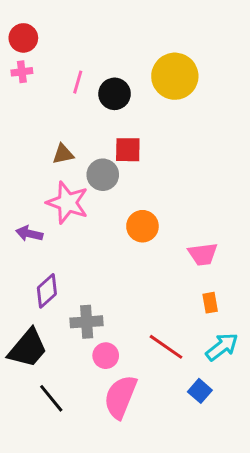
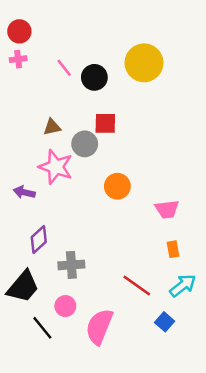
pink line: (78, 82) -> (64, 68), turned -54
pink circle: (106, 356) -> (65, 306), moved

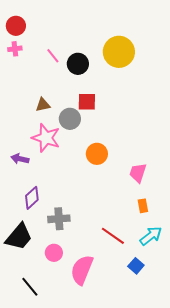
pink trapezoid: (167, 209) -> (138, 173), turned 115
black line: (42, 328) -> (30, 287), moved

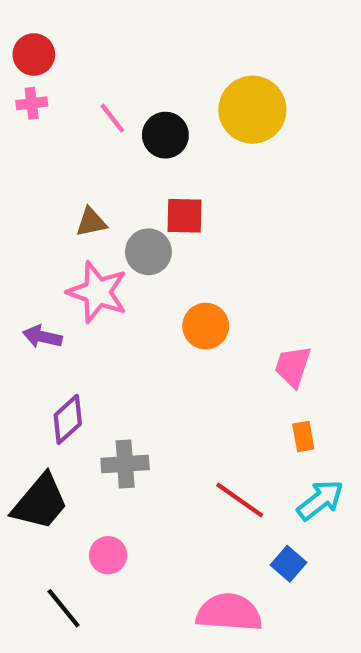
pink circle: (54, 253) -> (108, 555), moved
pink semicircle: (82, 270) -> (229, 613), moved, turned 72

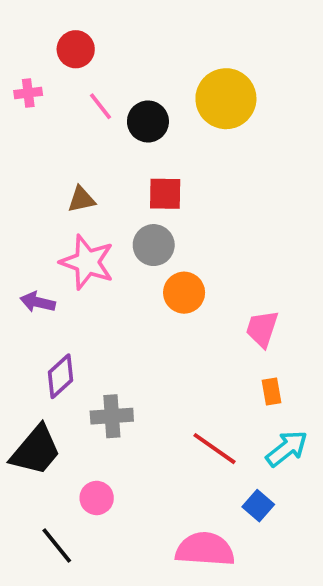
red circle: (34, 54) -> (76, 49), moved
gray circle: (148, 252) -> (154, 245), moved

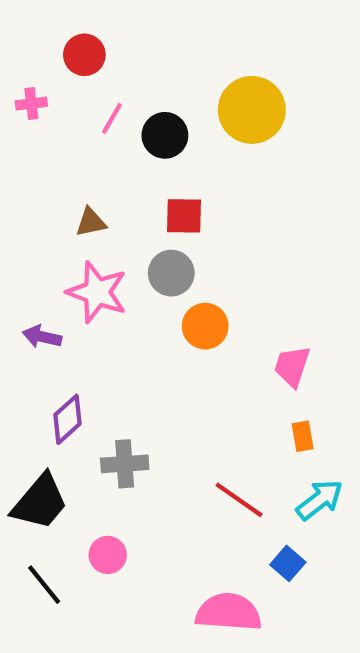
pink line: (100, 106) -> (112, 118), turned 68
black line: (57, 546) -> (44, 585), moved

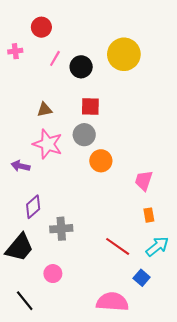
black line: (44, 585) -> (25, 301), moved

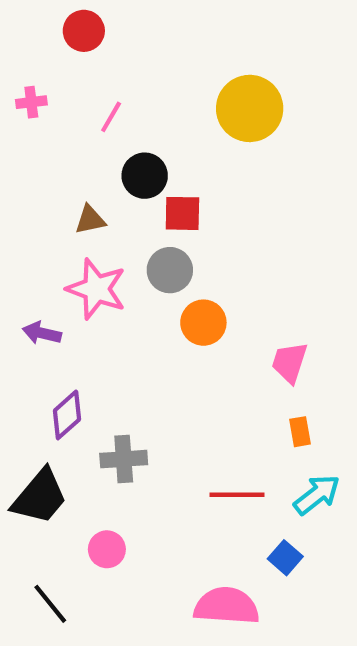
red circle: (41, 27) -> (84, 31), moved
black circle: (81, 67) -> (145, 176), moved
red line: (118, 246) -> (237, 495), turned -35

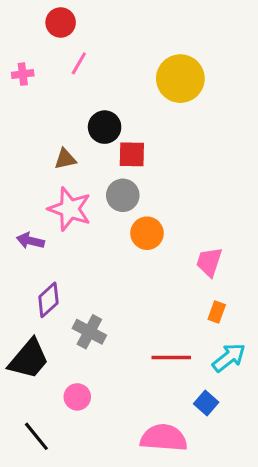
pink line: (111, 117) -> (79, 63), moved
orange rectangle: (300, 432) -> (217, 312), turned 30
gray cross: (124, 459) -> (89, 332), turned 32

